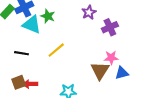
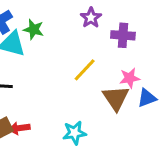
purple cross: (110, 27) -> (123, 35), turned 35
yellow line: (56, 50) -> (85, 70), moved

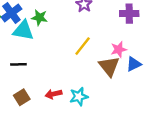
purple cross: (123, 35) -> (129, 14), moved
red arrow: (19, 128) -> (53, 94), moved

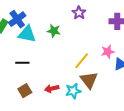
green star: (39, 18) -> (54, 31), moved
yellow line: (83, 46) -> (82, 61), moved
brown triangle: (109, 66) -> (89, 80), moved

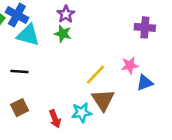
purple star: (79, 13) -> (66, 14), moved
blue cross: (17, 19) -> (17, 15), turned -30
red arrow: (52, 89) -> (55, 119), moved, turned -104

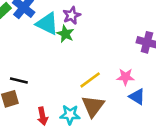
cyan triangle: (28, 35) -> (47, 24), moved
black line: (19, 72) -> (19, 81), moved
blue triangle: (145, 83) -> (137, 97), turned 42

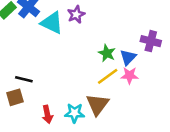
green star: (65, 34) -> (107, 53), moved
yellow line: (90, 80) -> (108, 76), moved
blue triangle: (137, 97) -> (128, 57), moved, turned 42

